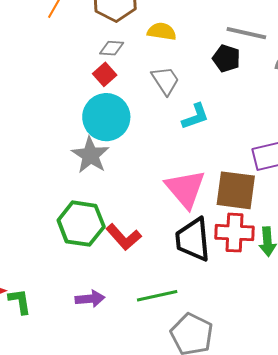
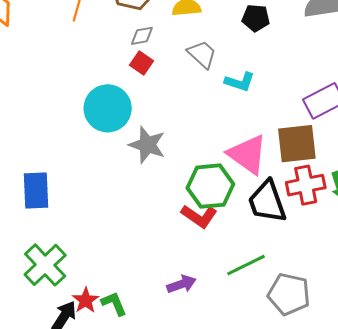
cyan L-shape: (195, 116) -> (240, 82), turned 52
cyan circle: (106, 117) -> (108, 108), moved
green hexagon: (81, 224) -> (210, 186), moved

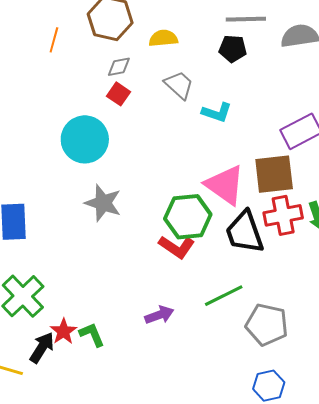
gray star: (147, 145) -> (103, 203), moved

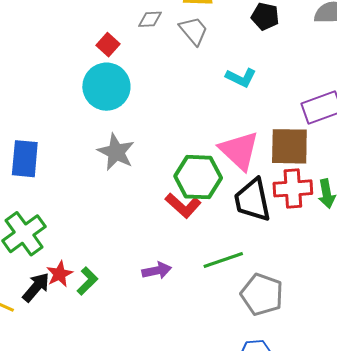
gray trapezoid: (179, 85) -> (194, 31), moved
red square: (119, 94) -> (108, 45), moved
green L-shape: (92, 335) -> (87, 281), turned 60

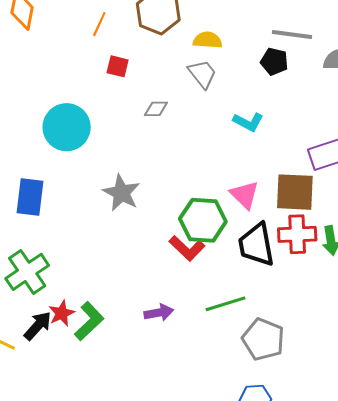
gray diamond: (150, 19) -> (156, 109), moved
red square: (108, 45) -> (118, 66), moved, turned -30
cyan circle: (106, 87) -> (67, 127), moved
pink triangle: (239, 151) -> (245, 195), size x0.7
green L-shape: (87, 281) -> (89, 321), size x1.4

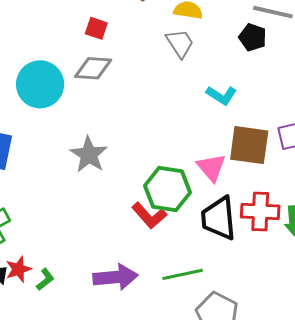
gray diamond: (156, 109) -> (93, 68), moved, size x1.5
brown square: (295, 192) -> (249, 145), moved
purple arrow: (159, 313) -> (115, 277), size x1.5
green L-shape: (89, 321) -> (45, 279), size x0.6

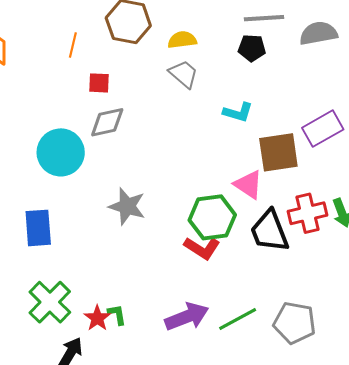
red star: (18, 269) -> (97, 318), moved
green line: (183, 274) -> (238, 319), moved
green L-shape: (45, 279) -> (117, 315), moved, turned -45

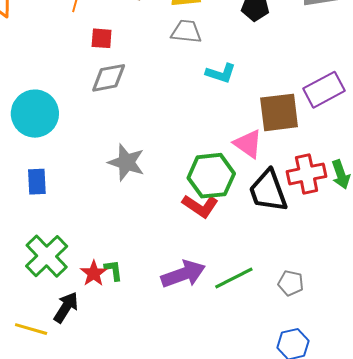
gray trapezoid: (184, 74) -> (186, 32), turned -36
cyan L-shape: (238, 112) -> (221, 73), moved
cyan circle: (61, 152) -> (35, 114), moved
blue rectangle: (38, 228) -> (37, 182), size x0.7
gray pentagon: (295, 323) -> (291, 283), size x0.6

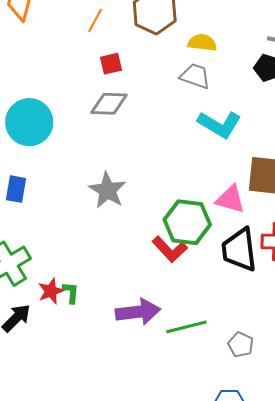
red square: (102, 38) -> (111, 64), turned -30
cyan L-shape: (221, 73) -> (219, 124), size x1.4
pink triangle: (248, 144) -> (230, 199), turned -32

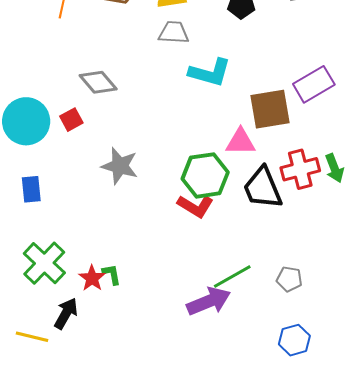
red square: (111, 64) -> (71, 120), moved
gray diamond: (109, 104) -> (98, 82), turned 63
purple arrow: (138, 312) -> (209, 301), moved

